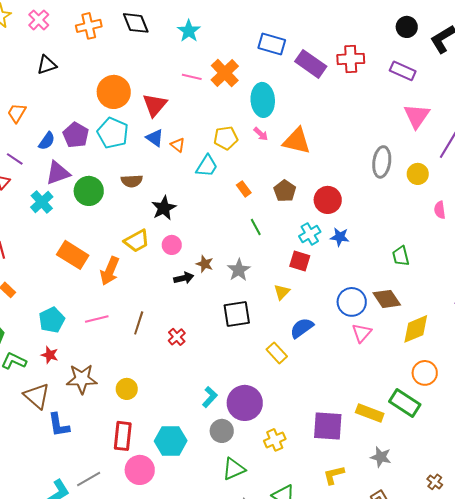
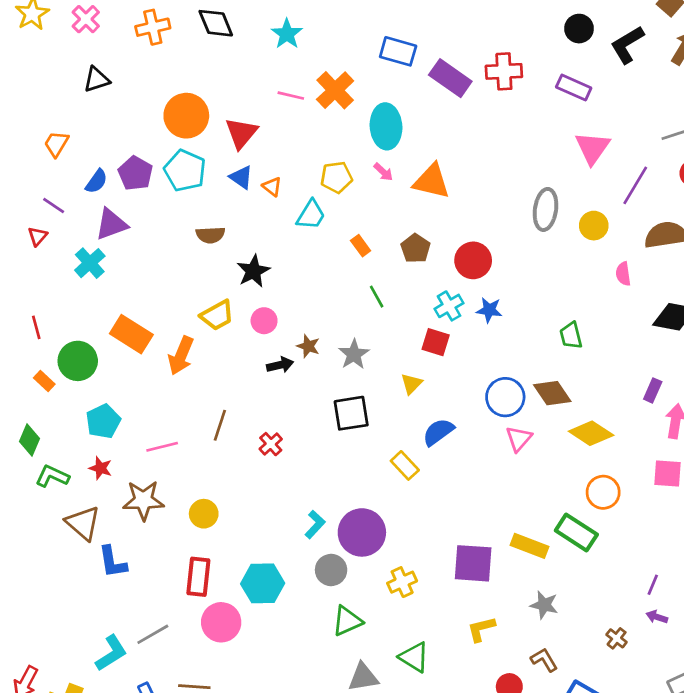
green circle: (89, 191) -> (78, 361), moved
pink line: (97, 319) -> (162, 447), moved
yellow diamond: (416, 329) -> (591, 433), turned 56

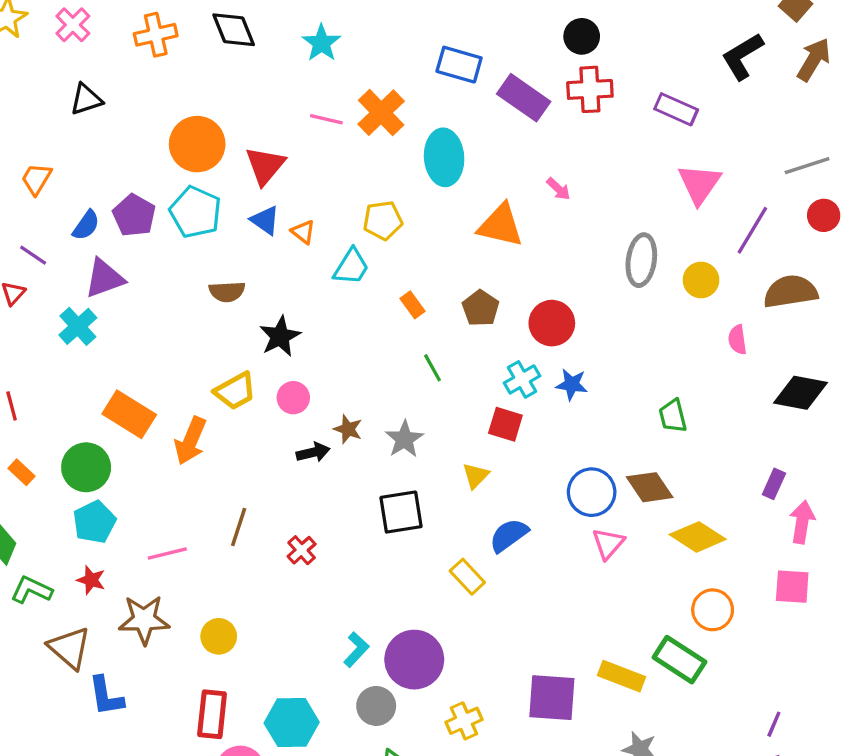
black circle: (579, 29) -> (582, 36), moved
pink arrow: (383, 172) -> (558, 189), moved
green circle: (78, 361) -> (86, 467), moved

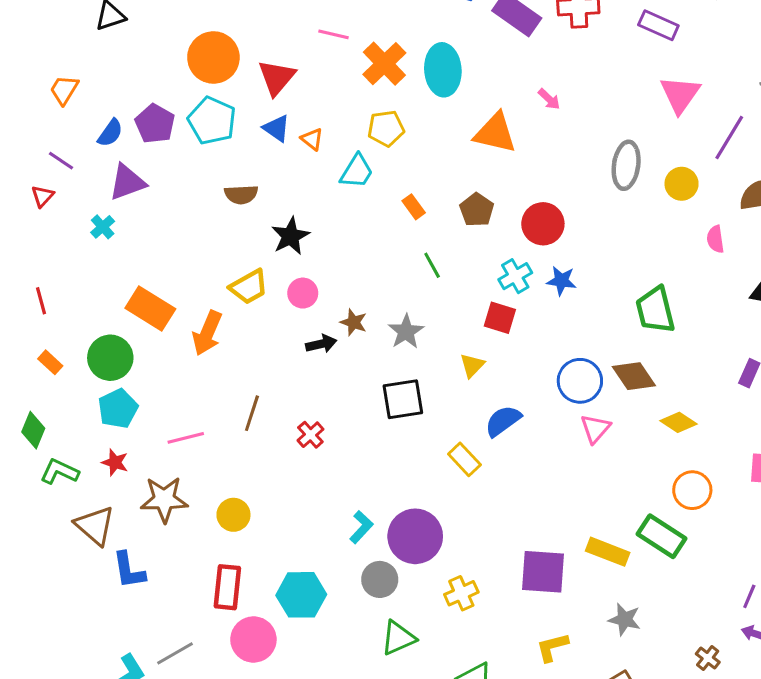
orange cross: (381, 113) -> (384, 64), moved
cyan cross: (78, 326) -> (103, 227), size x0.7
green trapezoid: (673, 416) -> (655, 310), size x1.5
yellow diamond: (698, 537) -> (678, 422), size x0.7

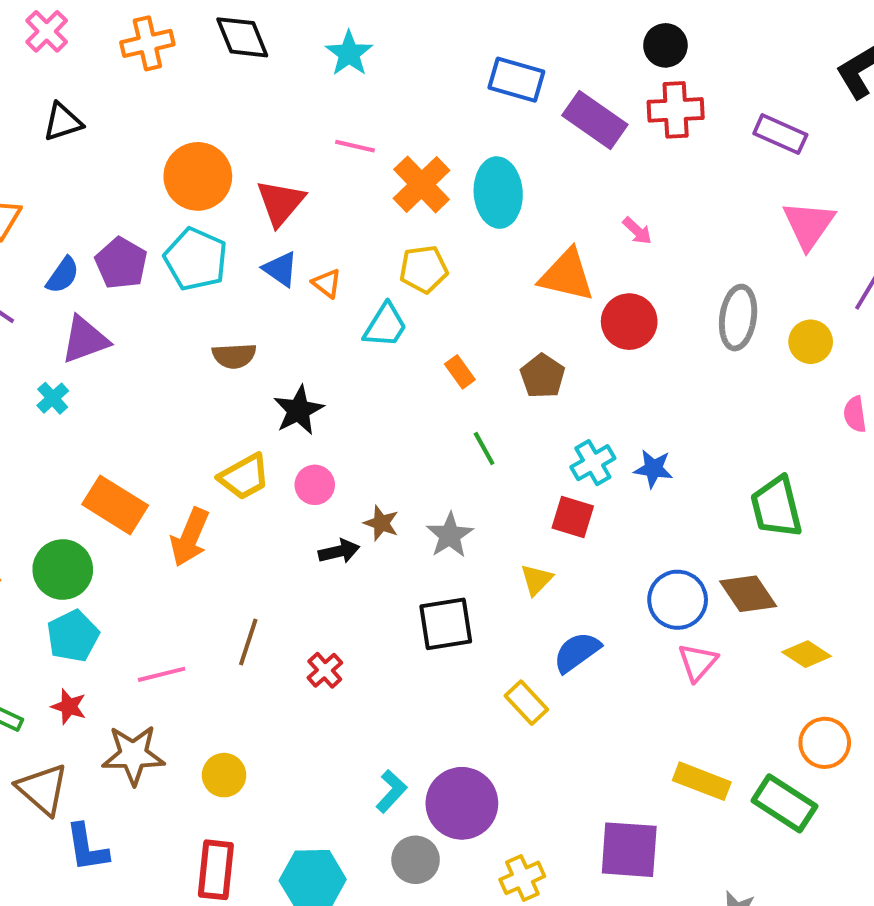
red circle: (543, 224) -> (629, 322), moved
yellow rectangle: (608, 552) -> (702, 781), moved

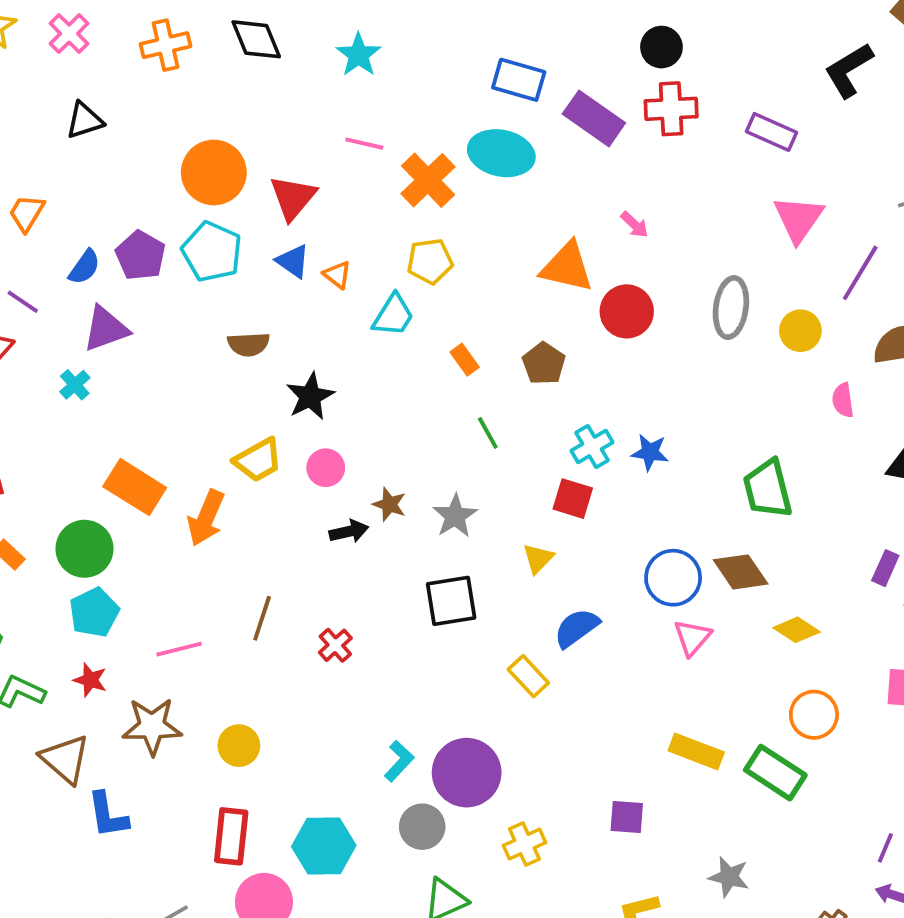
cyan ellipse: (498, 193) -> (501, 153), moved, turned -74
purple square: (629, 850) -> (627, 817), size x0.6

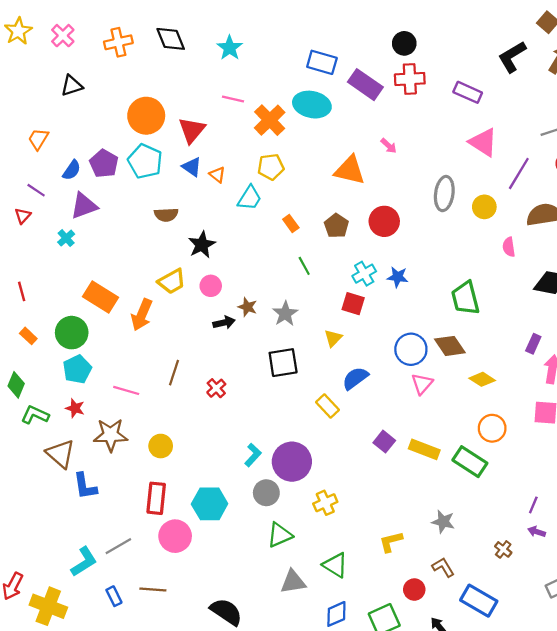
pink triangle: (798, 219) -> (483, 142), turned -32
red circle: (627, 311) -> (384, 221), moved
pink line: (179, 649) -> (126, 390), turned 30
purple square: (627, 817) -> (384, 442), moved, turned 35

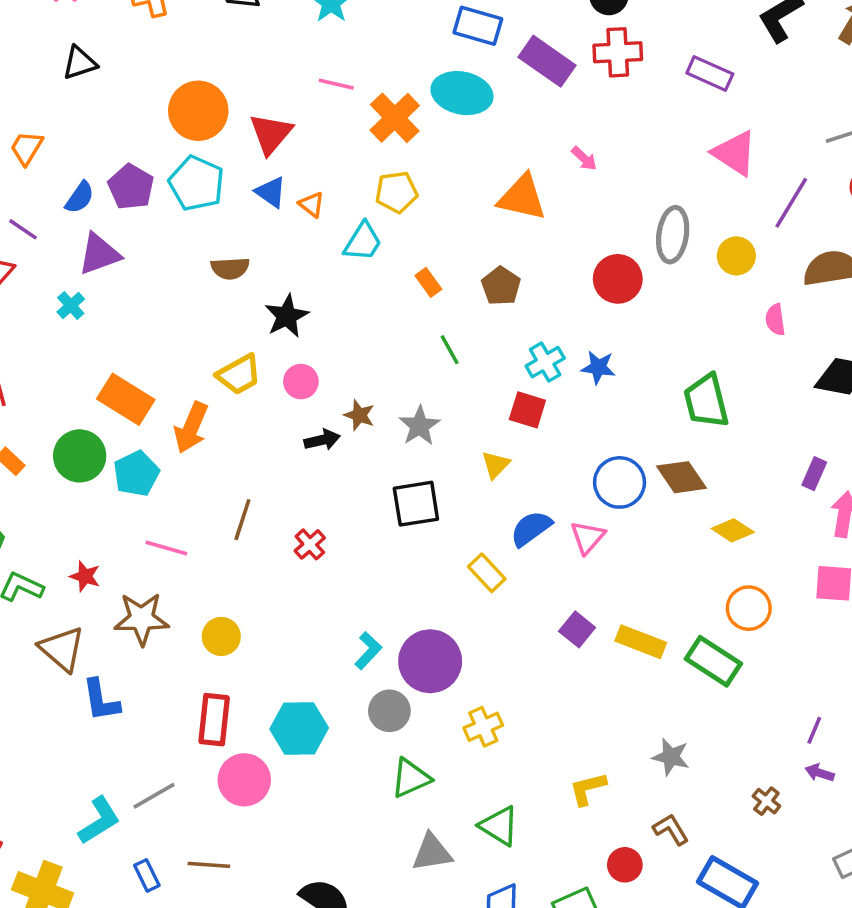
red circle: (384, 221) -> (618, 279), moved
cyan pentagon: (77, 369) -> (136, 474), moved
pink triangle: (422, 384) -> (588, 537), moved

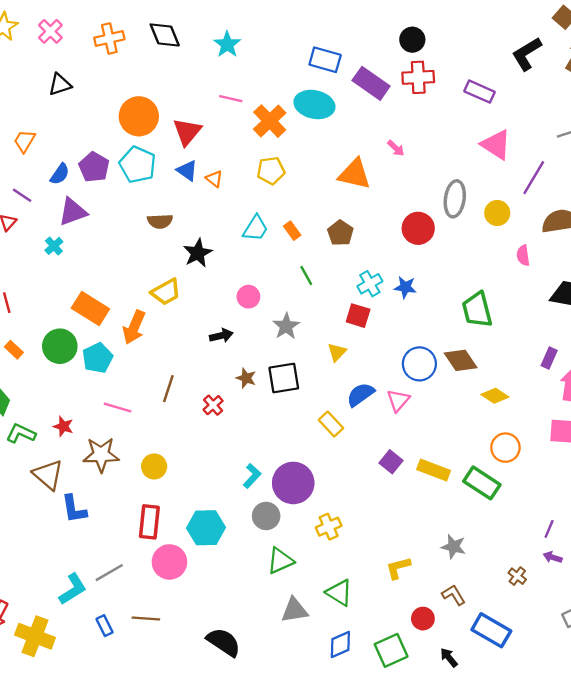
cyan trapezoid: (363, 242) -> (256, 228), moved
pink circle: (301, 382) -> (248, 297), moved
brown star: (359, 415) -> (246, 378), moved

